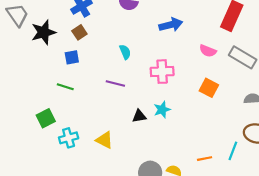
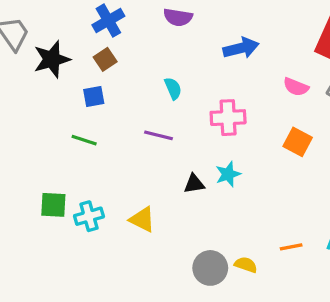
green square: (46, 118) -> (53, 205), moved, turned 30

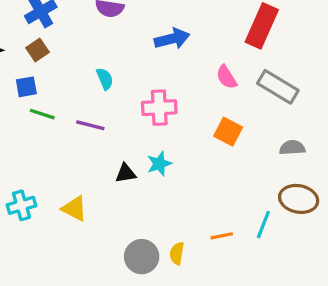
pink semicircle: (296, 87) -> (227, 77), turned 35
green line: (84, 140) -> (42, 114), moved
yellow semicircle: (246, 265) -> (177, 253), turned -100

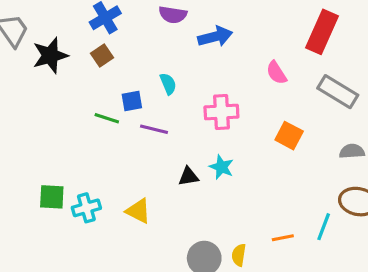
blue arrow: (172, 39) -> (215, 37), moved
pink semicircle: (227, 77) -> (276, 73), moved
blue square: (26, 87) -> (132, 101), moved
cyan star: (159, 164) -> (221, 167), turned -30

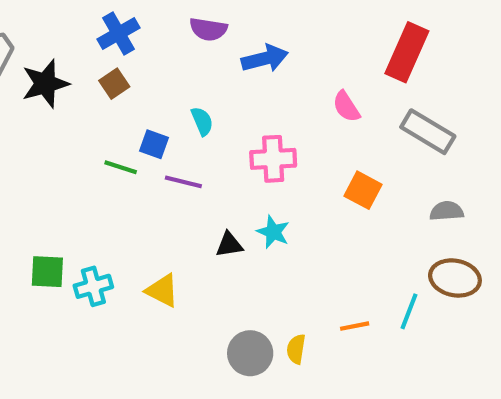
blue square: (132, 101) -> (154, 144), turned 30

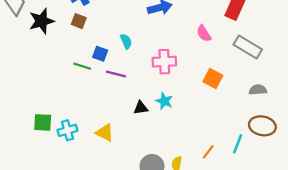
brown square: (114, 84) -> (79, 21), turned -35
orange line: (355, 326) -> (208, 152), turned -42

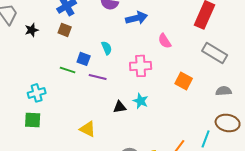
black star: (42, 21) -> (32, 30), size x0.6
pink semicircle: (204, 33) -> (165, 41), moved
cyan cross: (67, 130) -> (37, 93), moved

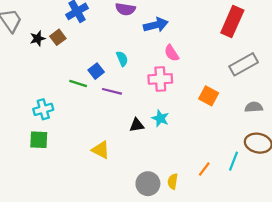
brown square: (65, 30) -> (58, 37), moved, turned 32
pink semicircle: (165, 41) -> (172, 53), moved
gray rectangle: (215, 53) -> (244, 64), turned -60
blue square: (84, 59) -> (96, 71), turned 32

